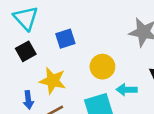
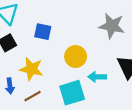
blue square: (65, 39) -> (43, 32), turned 30

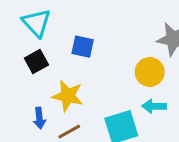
yellow circle: (76, 56) -> (150, 72), moved

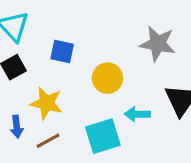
yellow circle: (150, 72) -> (108, 78), moved

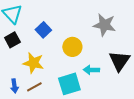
blue square: (62, 52) -> (43, 30), turned 35
blue arrow: (17, 127) -> (14, 86), moved

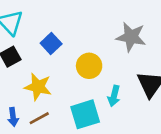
cyan arrow: (91, 70) -> (114, 96), turned -77

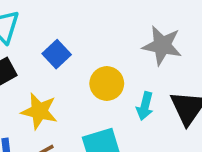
cyan arrow: (114, 96) -> (145, 106), moved

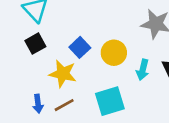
blue square: (57, 54) -> (80, 47), moved

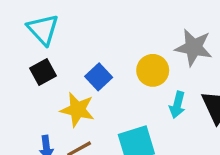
yellow circle: (114, 53) -> (153, 70), moved

